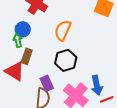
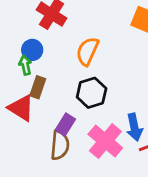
purple rectangle: (47, 83) -> (65, 124), turned 56

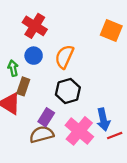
blue circle: (32, 50) -> (34, 56), moved
brown semicircle: (60, 145) -> (42, 134), turned -110

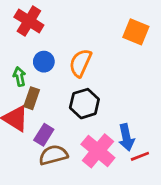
red cross: (35, 26) -> (29, 21), moved
purple rectangle: (46, 117) -> (44, 135), moved

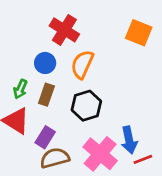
red cross: (29, 21) -> (64, 30), moved
green arrow: (19, 77) -> (20, 89), moved, turned -144
brown rectangle: (32, 98) -> (46, 95), moved

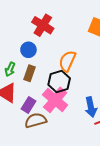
orange semicircle: (82, 64) -> (67, 61), moved
pink cross: (100, 154) -> (55, 100), moved

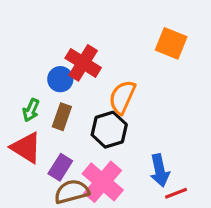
red cross: (43, 25) -> (83, 63), moved
pink cross: (55, 100) -> (103, 182), moved

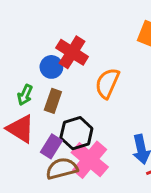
black hexagon: (109, 130) -> (76, 133), moved

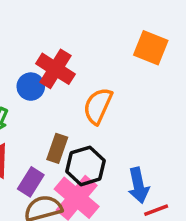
brown rectangle: (53, 101) -> (57, 148), moved
black hexagon: (76, 133) -> (85, 166), moved

